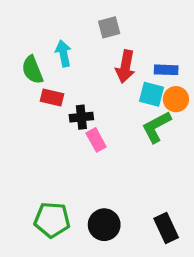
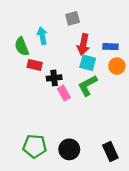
cyan square: (151, 94) -> (88, 63), moved
green L-shape: (156, 127) -> (88, 86), moved

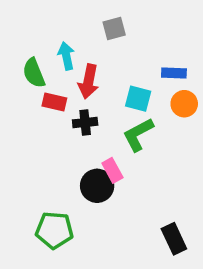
red arrow: (83, 44) -> (89, 82), moved
pink rectangle: (64, 93) -> (112, 170), moved
black circle: (69, 149) -> (97, 186), moved

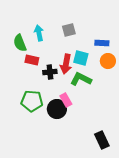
gray square: (114, 29) -> (69, 30), moved
red arrow: (89, 82) -> (66, 64), moved
green L-shape: (138, 134) -> (81, 79), turned 55
green pentagon: (54, 230) -> (32, 101), moved

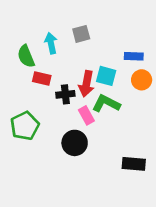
gray square: (69, 30) -> (81, 34), moved
pink rectangle: (66, 100) -> (86, 115), moved
green pentagon: (32, 101) -> (25, 126), moved, turned -30
black rectangle: (102, 140) -> (134, 164), moved, turned -60

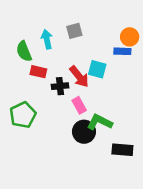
orange circle: (142, 80) -> (130, 37), moved
red arrow: (86, 84) -> (79, 77), turned -50
green L-shape: (106, 104) -> (100, 122), moved
black circle: (75, 143) -> (84, 132), moved

